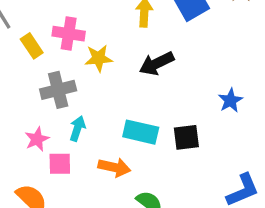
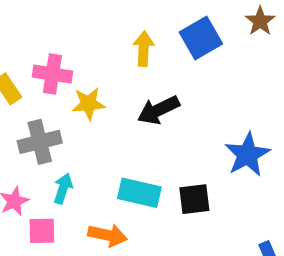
blue star: (230, 100) -> (247, 155), size x1.5

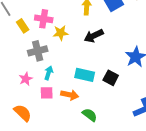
black square: (194, 199) -> (111, 78), turned 35
pink square: (42, 231) -> (47, 93), moved

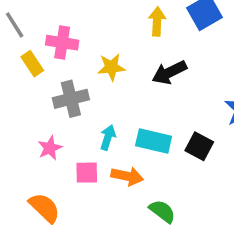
pink cross: (44, 19) -> (62, 43), moved
yellow rectangle: (23, 26) -> (32, 64), moved
cyan arrow: (49, 73) -> (108, 137), moved

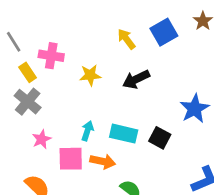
yellow arrow: (157, 21) -> (126, 39), turned -40
gray cross: (71, 99) -> (28, 102), moved, turned -36
pink square: (87, 173) -> (71, 159), size x1.4

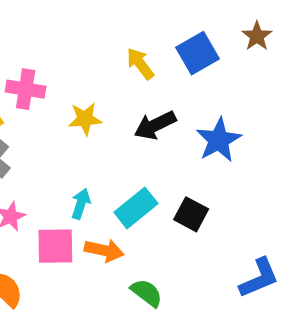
blue star: (195, 109) -> (219, 140), moved
cyan rectangle: (124, 134) -> (136, 208), turned -52

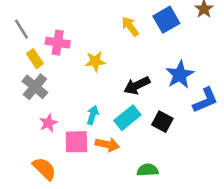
black arrow: (155, 125) -> (137, 85), moved
blue L-shape: (259, 278) -> (205, 100), moved
green semicircle: (147, 293) -> (148, 170), moved, turned -40

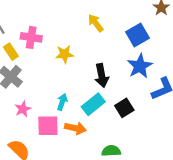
blue square: (166, 20) -> (137, 35), moved
black arrow: (137, 85) -> (102, 76), turned -75
black square: (162, 122) -> (124, 108), turned 30

